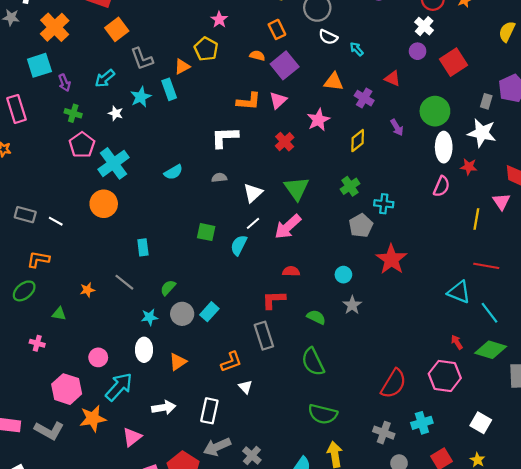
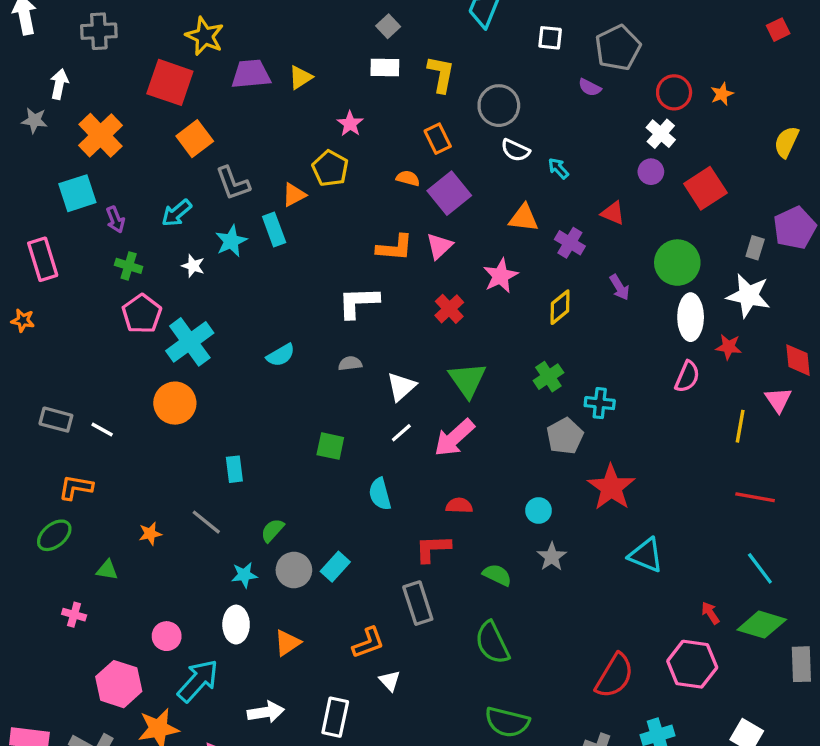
cyan semicircle: (239, 245) -> (380, 494), moved, turned -42
cyan triangle: (459, 292) -> (646, 555), moved

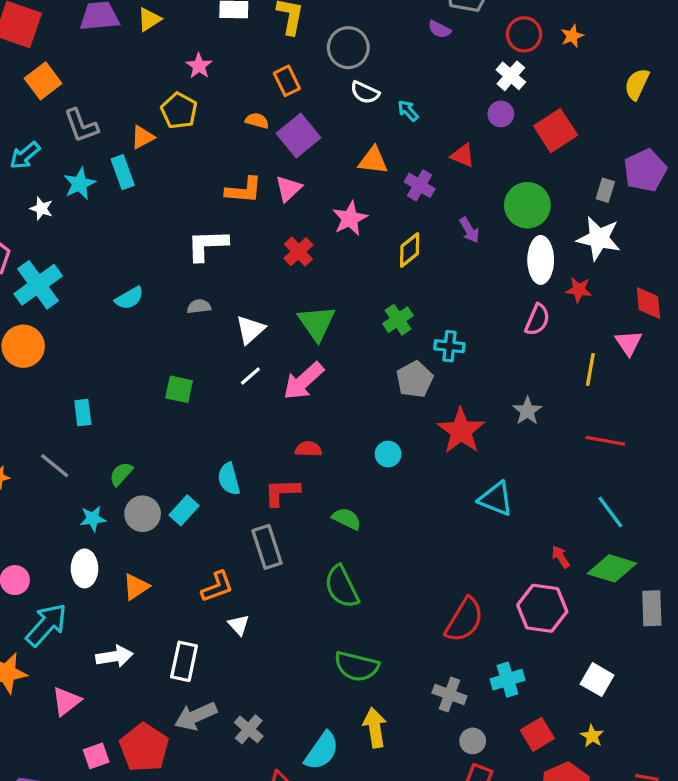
cyan semicircle: (380, 494) -> (229, 479), moved
gray star: (552, 557) -> (527, 411), moved

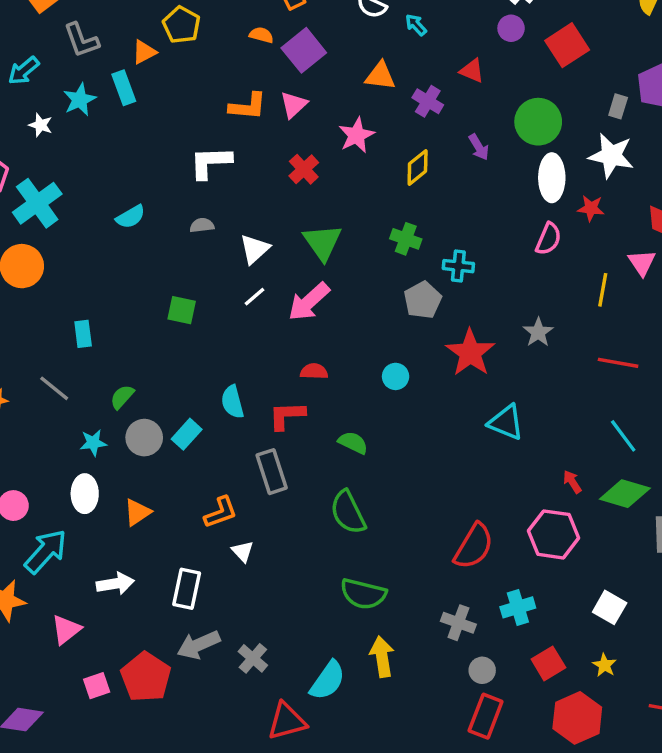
green cross: (398, 320) -> (406, 239), turned -36

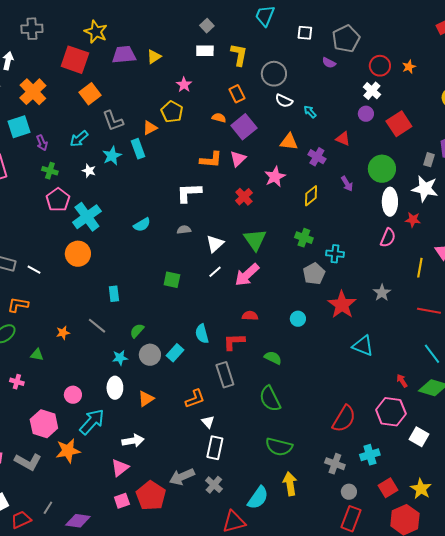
white rectangle: (187, 589) -> (215, 448), moved
white square: (610, 607) -> (419, 437), moved
pink triangle: (66, 630) -> (120, 468), moved
yellow star: (604, 665) -> (421, 489), size x1.5

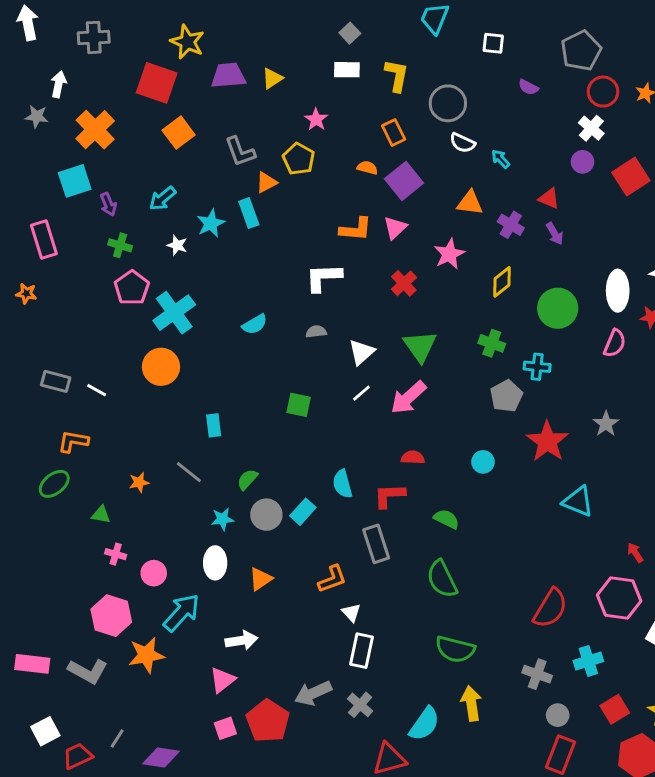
gray pentagon: (346, 39) -> (581, 51), moved
gray L-shape: (113, 121) -> (240, 152), moved
green circle: (382, 169) -> (558, 308), moved
purple arrow: (347, 184) -> (555, 234), moved
pink cross: (17, 382) -> (116, 554), moved

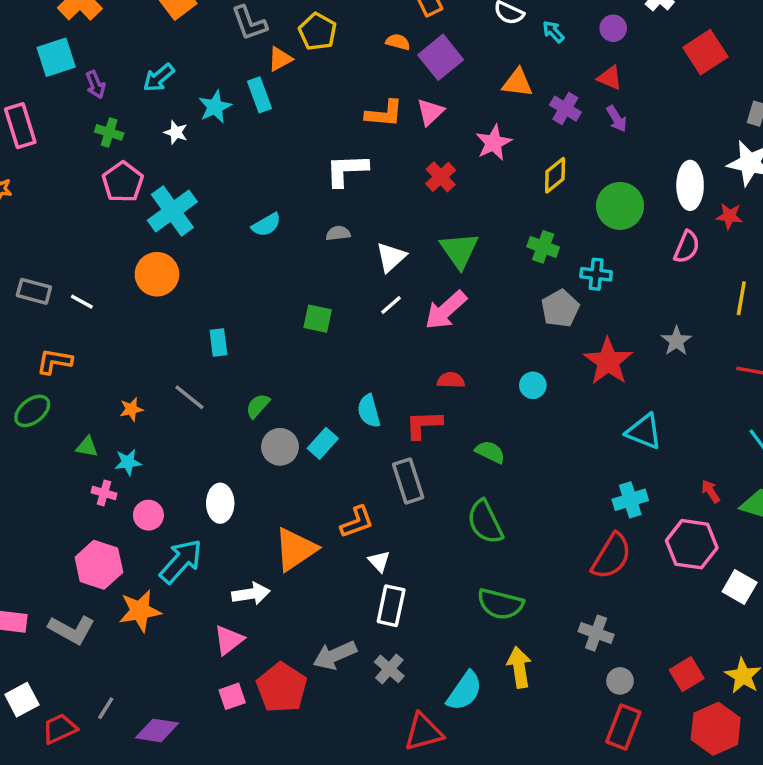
purple circle: (583, 162) -> (613, 28), moved
cyan star: (222, 519) -> (128, 462), moved
orange triangle: (261, 579) -> (295, 549), moved, size x1.6
cyan cross: (588, 661) -> (630, 500), moved

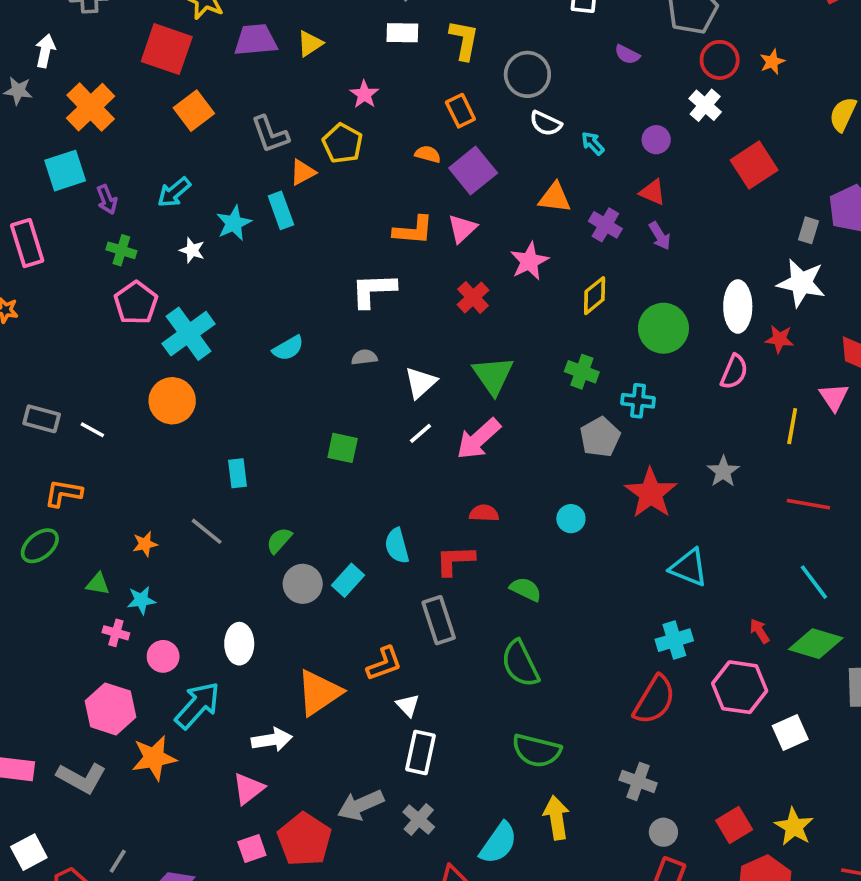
white square: (740, 587) -> (790, 733), turned 36

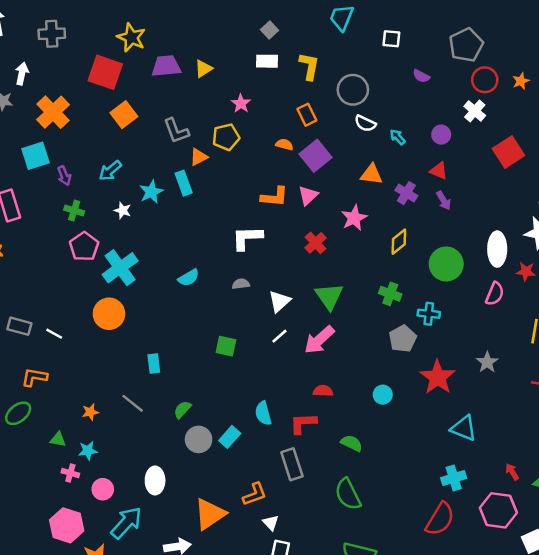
yellow pentagon: (343, 143) -> (226, 137), turned 30

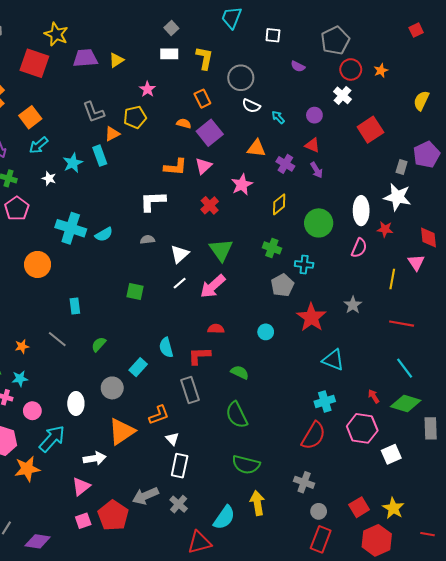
orange square: (124, 115) -> (30, 117), moved
cyan cross: (120, 268) -> (71, 228), moved, turned -36
gray circle: (199, 439) -> (112, 388), moved

